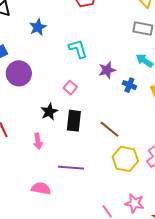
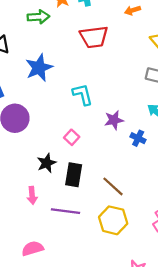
blue star: (38, 27) -> (39, 68), size x1.4
yellow hexagon: (125, 159) -> (113, 220), moved
purple line: (71, 168) -> (66, 211), moved
pink semicircle: (41, 188) -> (33, 248), turned -30

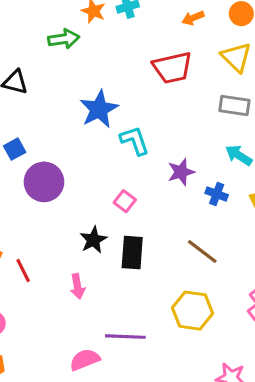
red trapezoid: (94, 37) -> (172, 68), moved
blue star: (39, 68) -> (99, 109), moved
brown line: (113, 186) -> (202, 252), moved
purple line: (66, 211) -> (125, 337), moved

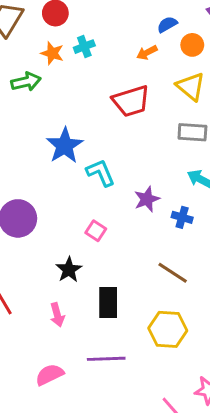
black rectangle: (132, 253) -> (108, 302), moved
pink semicircle: (85, 360) -> (50, 375), moved

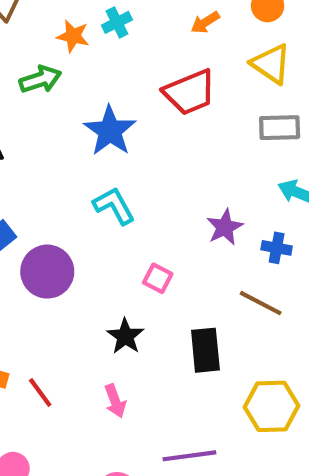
blue star: (65, 146) -> (110, 131), moved
cyan L-shape: (101, 173) -> (114, 206), moved
brown line: (173, 273) -> (261, 303), moved
black rectangle: (108, 302) -> (205, 350), moved

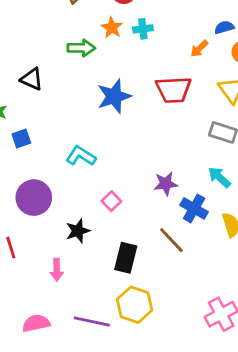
orange arrow: (205, 22) -> (199, 49), turned -30
cyan L-shape: (114, 206) -> (81, 156), moved, turned -48
blue cross: (277, 248) -> (194, 208), size x1.4
purple circle: (47, 272) -> (34, 198), moved
yellow hexagon: (272, 406) -> (135, 305), moved

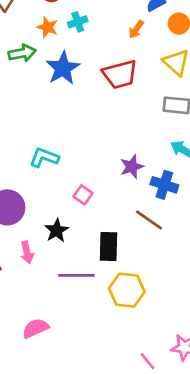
blue star: (114, 96) -> (63, 68), moved
pink arrow: (57, 270) -> (27, 252), moved
purple line: (92, 322) -> (76, 275), moved

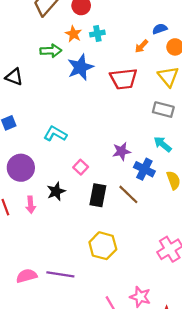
black rectangle: (109, 246) -> (98, 195), moved
purple line: (76, 275) -> (60, 274), moved
pink semicircle: (35, 328) -> (27, 276), moved

